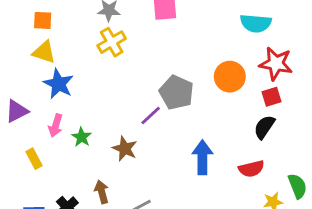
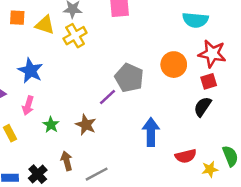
yellow triangle: (44, 52) -> (45, 25), moved
green star: (81, 137) -> (51, 125), moved
red semicircle: (251, 169) -> (186, 156), moved

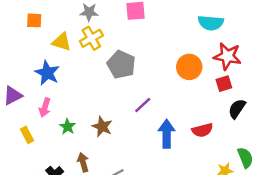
yellow triangle: (45, 25) -> (62, 42), moved
gray pentagon: (129, 78) -> (121, 65), moved
purple line: (108, 97) -> (143, 105), moved
black semicircle: (203, 107) -> (237, 109), moved
red semicircle: (186, 156) -> (202, 130), moved

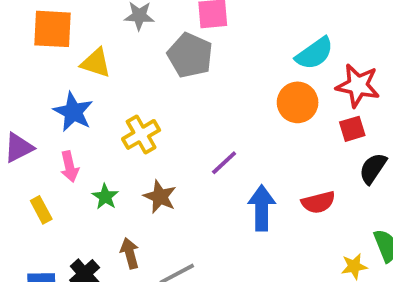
orange square: (34, 20) -> (52, 29), size x1.6
cyan semicircle: (211, 23) -> (314, 53), moved, turned -40
yellow cross: (91, 38) -> (141, 134), moved
gray pentagon: (121, 65) -> (190, 55), moved
pink arrow: (45, 107) -> (69, 167), turned -30

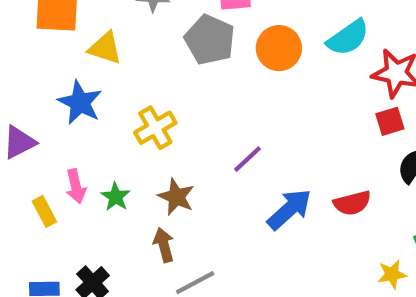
orange circle: (298, 102) -> (279, 48), moved
pink arrow: (69, 167) -> (76, 186), moved
blue arrow: (262, 208) -> (289, 209), turned 48
brown arrow: (130, 253) -> (164, 245), moved

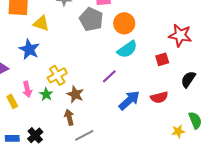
cyan semicircle: (348, 38) -> (127, 49), moved
red square: (390, 121) -> (162, 59), moved
yellow cross: (155, 128) -> (57, 75), moved

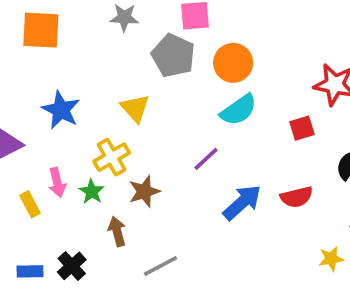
yellow triangle: (41, 23) -> (135, 108), moved, turned 30
brown star: (75, 94) -> (144, 192), turned 30
brown arrow: (69, 117) -> (117, 231), moved

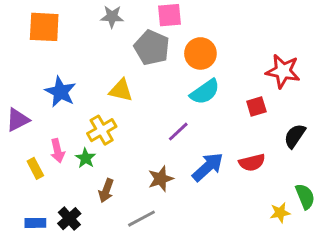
yellow triangle: (135, 108) -> (121, 90), turned -35
brown star: (144, 192) -> (161, 179), moved
brown arrow: (117, 231) -> (106, 191), turned -145

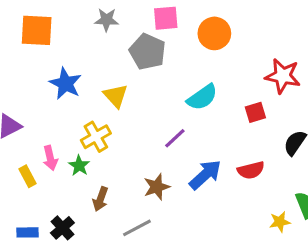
orange circle: (200, 53) -> (214, 33), moved
yellow triangle: (121, 90) -> (116, 96), turned 35
blue star: (60, 92) -> (65, 84), moved

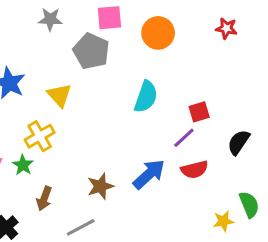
red star: (283, 76) -> (226, 28), moved, size x0.6
cyan semicircle: (202, 97) -> (146, 97), turned -36
purple line: (175, 138) -> (184, 138), moved

